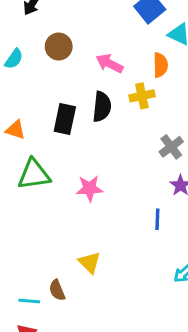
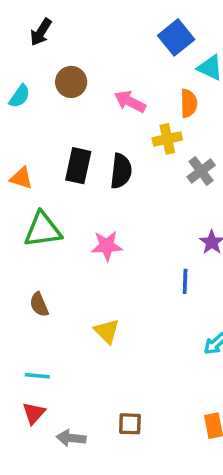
black semicircle: (102, 107) -> (121, 171), moved
gray cross: (171, 147) -> (201, 171), moved
brown semicircle: (57, 290) -> (39, 305), moved

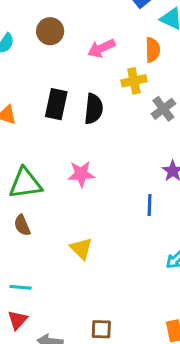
pink arrow: (130, 102) -> (101, 48), turned -52
green triangle: (43, 230) -> (25, 183), moved

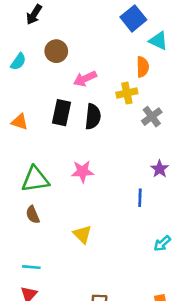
pink arrow: (101, 48) -> (85, 79), moved

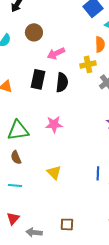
blue line: (140, 198) -> (98, 173), moved
cyan line: (31, 267) -> (15, 185), moved

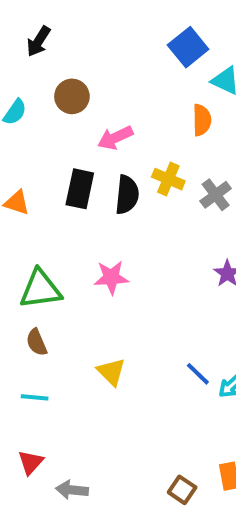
yellow cross: (88, 64) -> (168, 179), moved, turned 35
blue line: (98, 173) -> (198, 374), turned -48
brown square: (67, 224) -> (182, 490), moved, turned 32

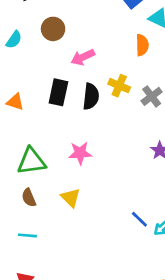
yellow triangle: (111, 372) -> (71, 198), moved

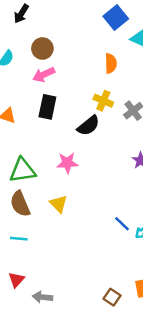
orange semicircle: (142, 45) -> (111, 63), moved
pink arrow: (83, 57) -> (44, 75), moved
black semicircle: (91, 96) -> (88, 126), moved, turned 45
brown semicircle: (29, 198) -> (20, 204), size x1.5

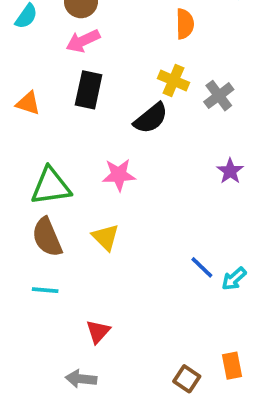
red triangle: (16, 280) -> (98, 332), moved

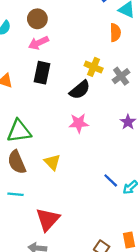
orange semicircle: (185, 24) -> (115, 33), moved
pink star: (119, 175) -> (79, 123), moved
red triangle: (98, 332) -> (48, 219), size x1.6

